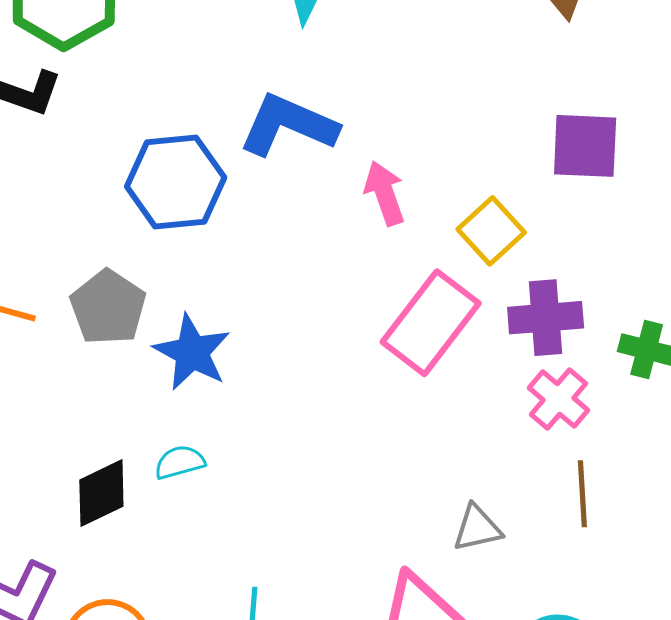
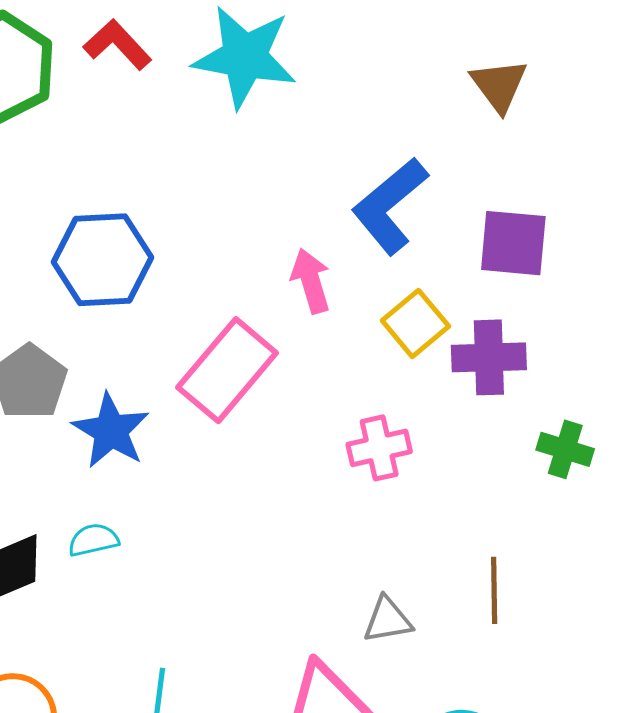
blue L-shape: (288, 125) -> (390, 206), moved, turned -66
purple cross: (546, 318) -> (489, 357), moved
pink rectangle: (431, 323) -> (227, 370), moved
pink cross: (559, 399) -> (379, 448), moved, turned 34

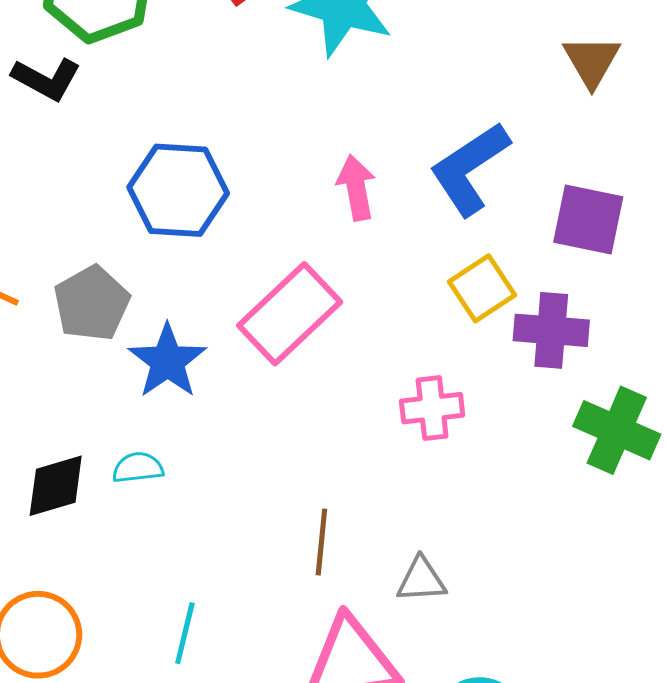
pink arrow: (311, 281) -> (356, 188), moved
green cross: (565, 449) -> (617, 430), size x1.5
brown line: (494, 590) -> (321, 542), moved

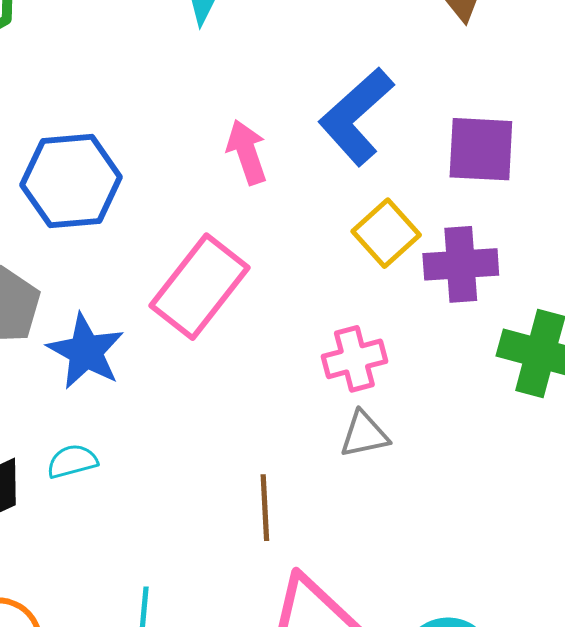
gray triangle: (421, 580) -> (364, 434), moved

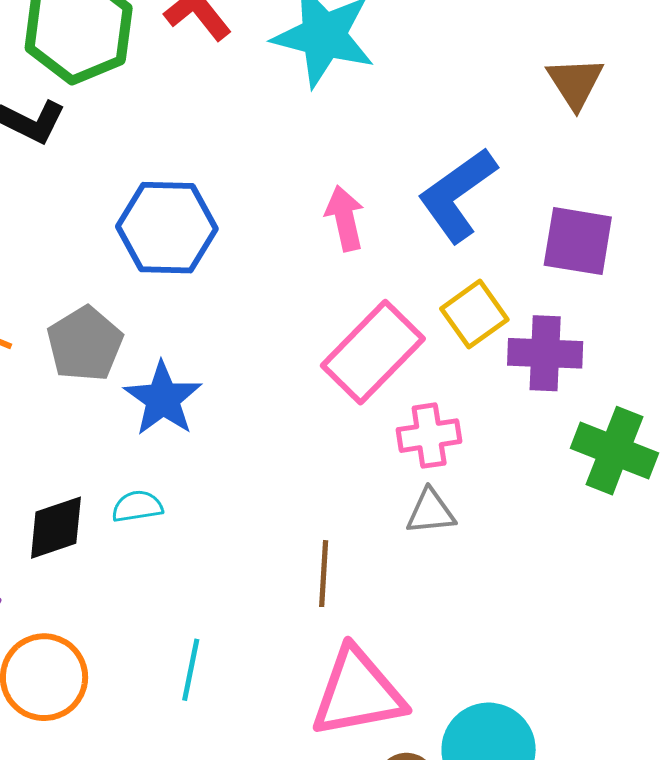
pink rectangle: (200, 287) -> (373, 352), moved

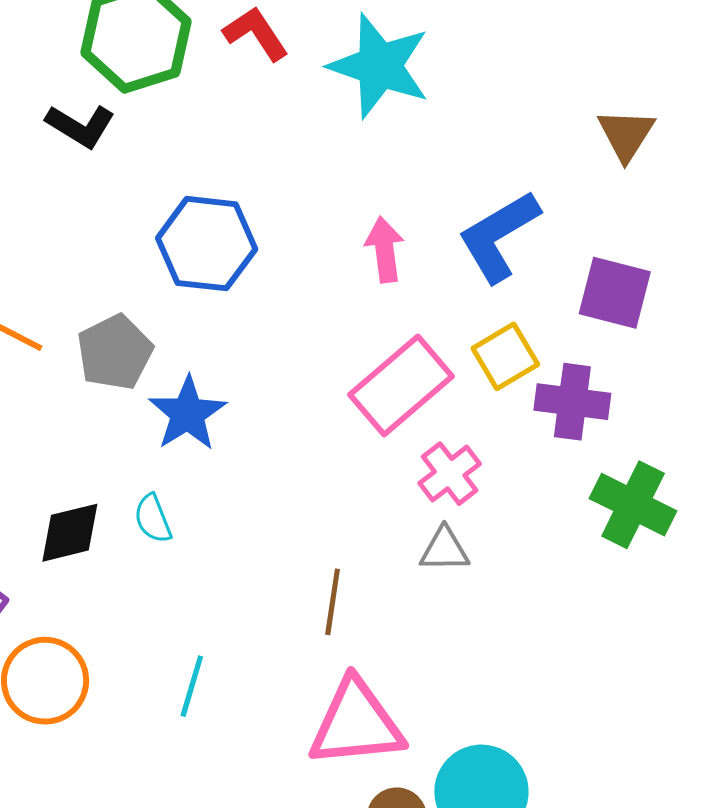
pink cross: (429, 436) -> (450, 474), turned -34
cyan semicircle: (137, 506) -> (153, 519), turned -108

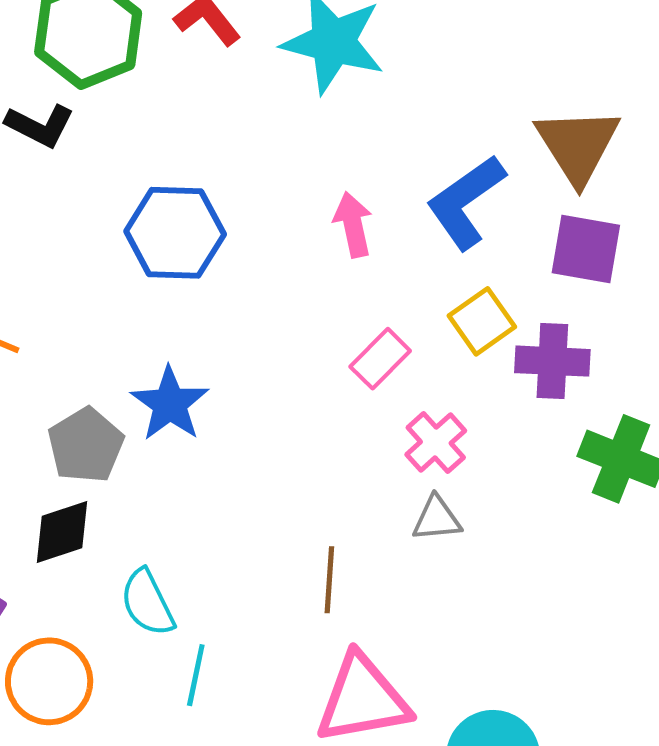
brown triangle: (626, 135) -> (578, 145), moved, size x1.5
gray pentagon: (115, 352) -> (86, 445), moved
pink rectangle: (401, 385) -> (380, 359), size x0.6
cyan semicircle: (153, 519) -> (147, 603), moved, size x1.4

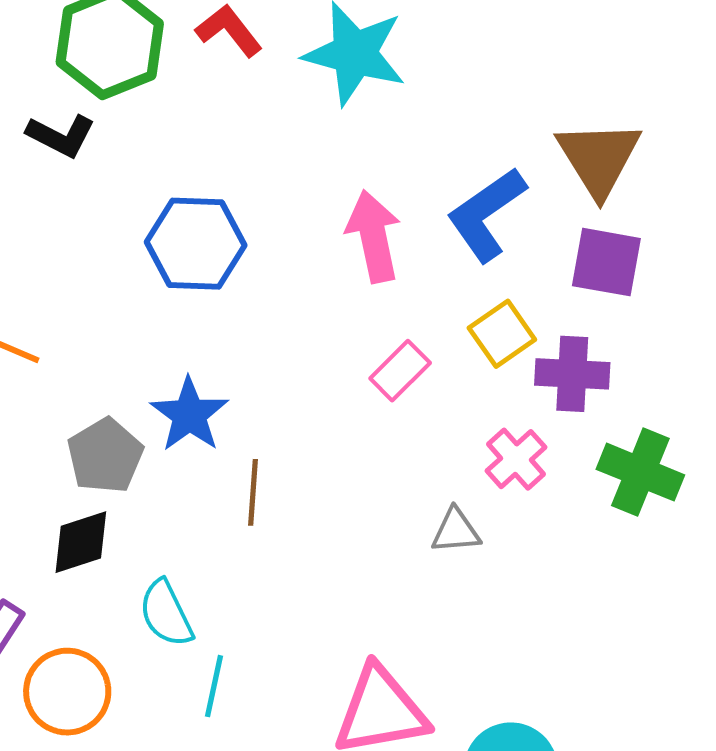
pink arrow: (353, 225) -> (374, 236), size x1.4
pink cross: (436, 443) -> (516, 459), moved
brown line: (329, 580) -> (253, 492), moved

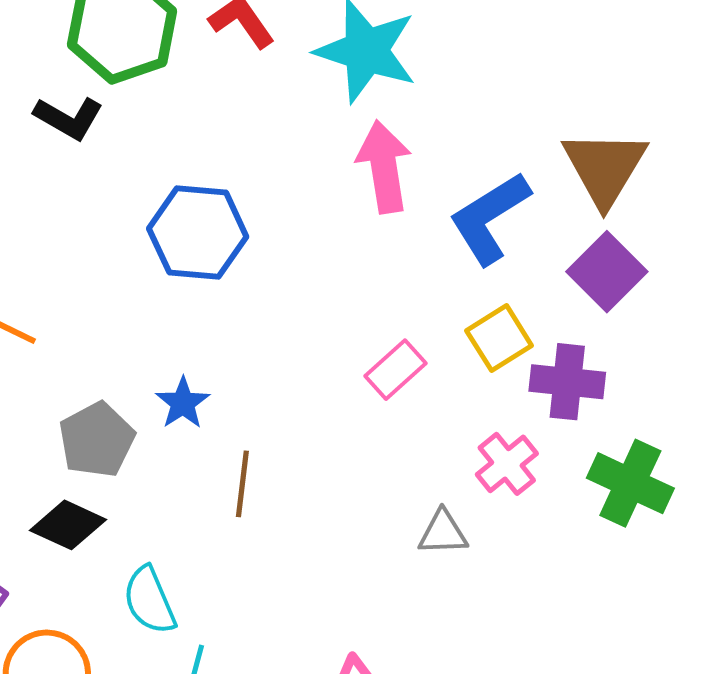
pink arrow: (374, 236) -> (384, 167), moved
purple square: (606, 262) -> (607, 272), turned 32
blue star: (189, 415) -> (183, 403), size x0.7
black diamond: (81, 542) -> (68, 525), turned 40

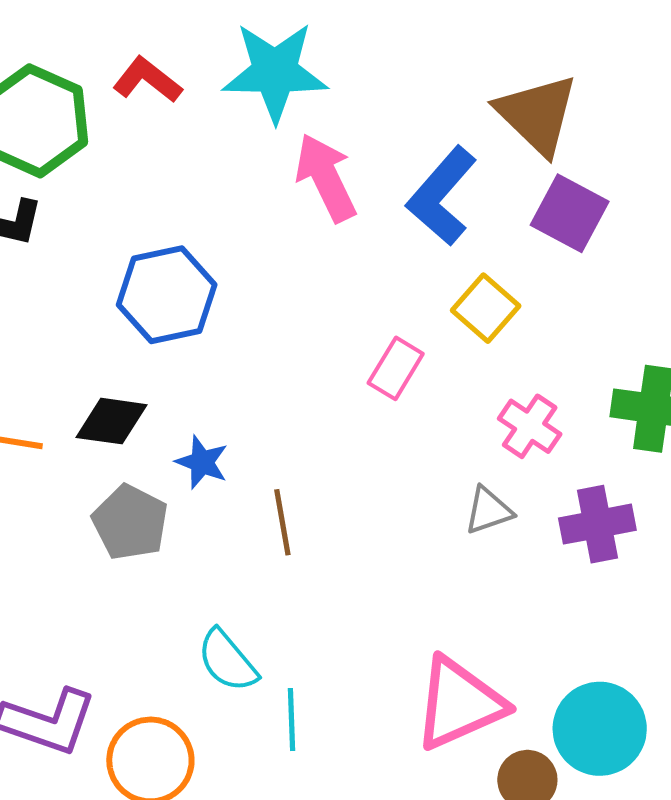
purple cross: (567, 382) -> (597, 524), moved
black diamond: (68, 525) -> (112, 421), moved

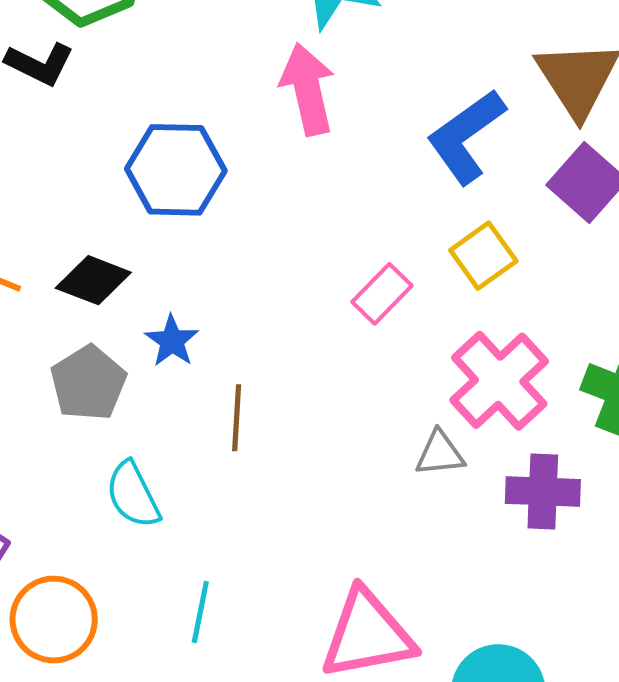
pink arrow: (326, 178) -> (308, 89), moved
pink cross: (530, 426) -> (499, 381), size x1.6
cyan semicircle: (227, 661) -> (133, 495), moved

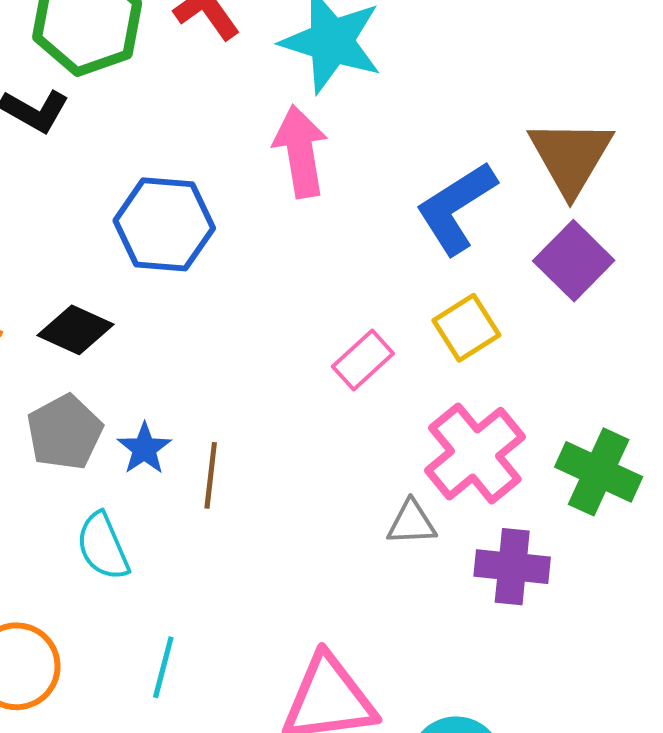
blue star: (172, 341) -> (144, 449), moved

